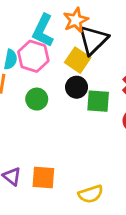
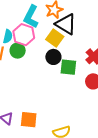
black triangle: (93, 40) -> (66, 24), turned -45
green circle: (37, 99) -> (18, 51), moved

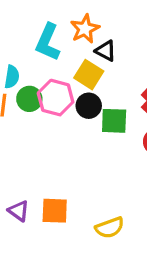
black triangle: (66, 24) -> (106, 51), size x0.6
pink hexagon: (24, 35) -> (56, 98), moved

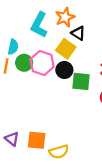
yellow semicircle: (110, 228) -> (59, 152), moved

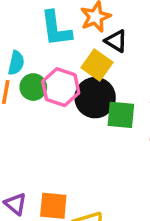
cyan L-shape: (39, 25) -> (56, 29), turned -35
black circle: (64, 70) -> (95, 98), size x1.5

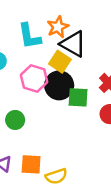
black triangle: (116, 41) -> (73, 44), size x1.6
green circle: (33, 87) -> (15, 120), moved

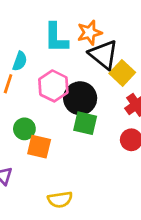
yellow square: (60, 62) -> (122, 73), moved
green square: (78, 97) -> (85, 123), moved
orange square: (31, 164) -> (39, 147), moved

